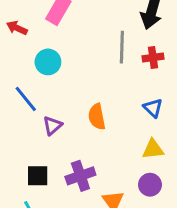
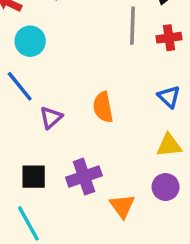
cyan circle: (48, 62) -> (30, 41), moved

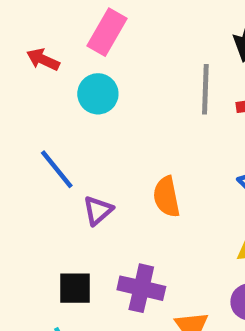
cyan circle: (30, 41) -> (98, 94), moved
purple cross: (84, 177) -> (141, 288), turned 32

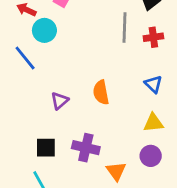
cyan circle: (98, 94) -> (44, 30), moved
blue line: (57, 169) -> (25, 58), moved

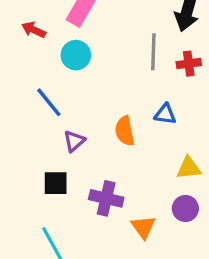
cyan circle: (44, 30) -> (76, 55), moved
blue line: (25, 58) -> (49, 102), moved
blue triangle: (153, 84) -> (165, 114), moved, turned -36
black square: (46, 148) -> (56, 183), moved

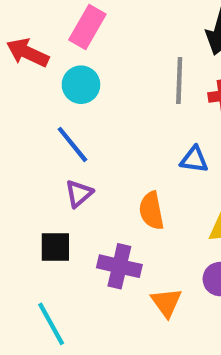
red arrow: (34, 30) -> (28, 53), size x1.4
blue line: (49, 102) -> (72, 144), moved
orange semicircle: (125, 131) -> (151, 211), moved

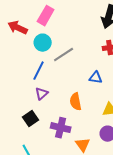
gray line: (179, 80) -> (64, 55), moved, turned 55
blue line: (72, 144) -> (39, 71), turned 66
black square: (55, 247) -> (31, 119), turned -35

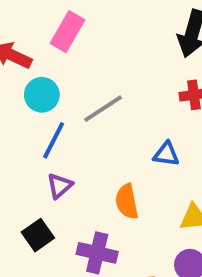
cyan circle: (43, 43) -> (42, 95), moved

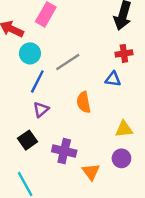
blue triangle: (166, 154) -> (113, 79), moved
orange semicircle: (127, 202) -> (84, 102), moved

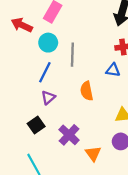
cyan circle: (30, 53) -> (48, 43), moved
gray line: (68, 62) -> (72, 55), turned -55
purple cross: (64, 151) -> (69, 135), turned 30

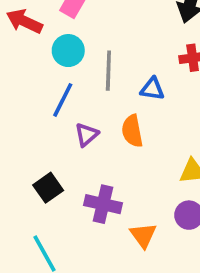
blue triangle: (113, 70) -> (152, 89), moved
purple triangle: (48, 98) -> (87, 135), moved
purple cross: (69, 135) -> (103, 204), turned -30

